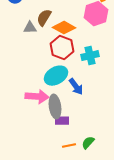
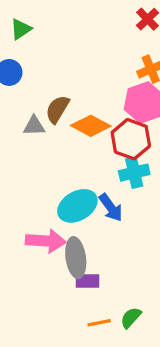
red hexagon: (62, 48) -> (131, 139), moved
blue arrow: (76, 87) -> (111, 208), moved

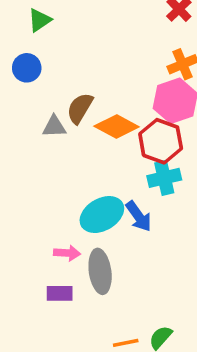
pink arrow: (46, 241) -> (67, 253), size x0.6
purple rectangle: (87, 281) -> (60, 293), moved

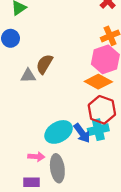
orange diamond: (117, 127) -> (98, 82), moved
red hexagon: (161, 141) -> (102, 110), moved
cyan cross: (164, 178) -> (98, 130), moved

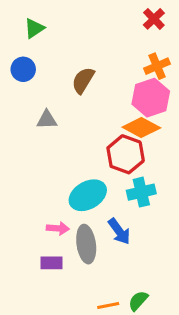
brown semicircle: (44, 64) -> (83, 80), moved
red hexagon: (102, 110) -> (126, 154), moved
blue arrow: (82, 133) -> (119, 231), moved

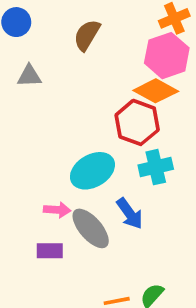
gray triangle: (47, 120) -> (29, 76), moved
gray ellipse: (86, 244) -> (91, 228), turned -33

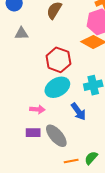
red hexagon: (137, 122) -> (58, 60), moved
gray ellipse: (91, 228) -> (56, 136), moved

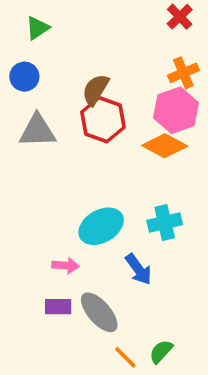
gray triangle: (22, 33) -> (37, 131), size x1.5
red hexagon: (58, 60) -> (103, 120), moved
orange line: (71, 161) -> (125, 357), turned 56

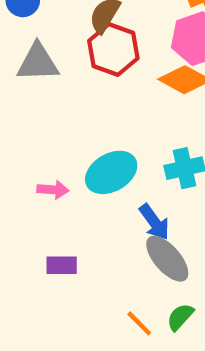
pink arrow: (66, 266) -> (53, 190), moved
gray ellipse: (99, 312) -> (167, 259), moved

